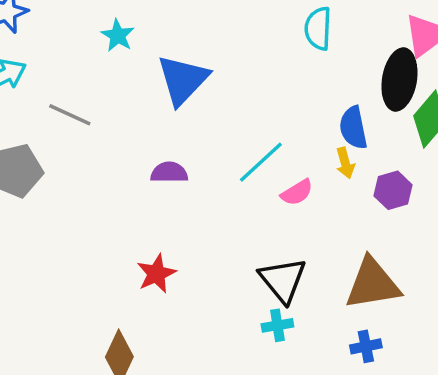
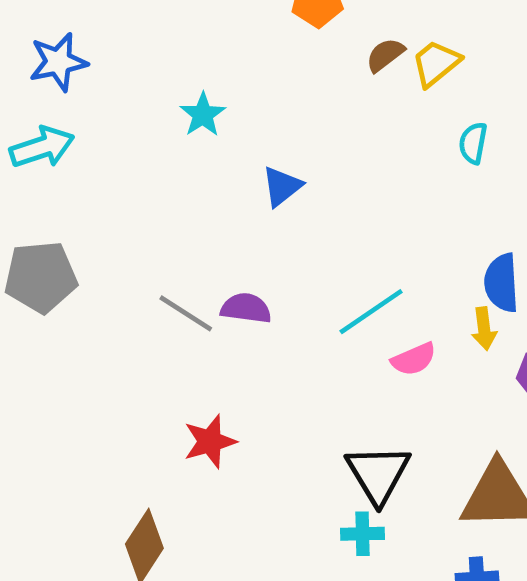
cyan semicircle: (318, 28) -> (473, 143), size x0.7
blue triangle: (183, 80) -> (282, 186), size x0.6
gray line: (70, 115) -> (186, 313), moved

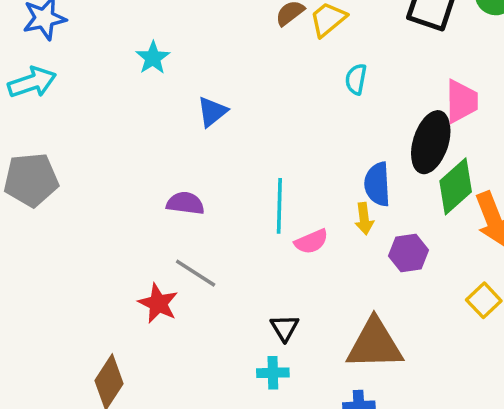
cyan line: (371, 312) -> (279, 206), turned -54
gray line: (186, 313) -> (196, 273), moved
red star: (210, 441) -> (158, 303), turned -30
black triangle: (378, 474) -> (285, 328), size x0.6

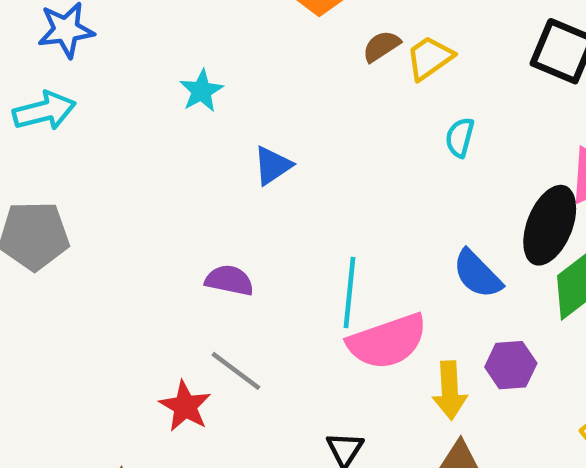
blue semicircle: (377, 184) -> (477, 274), turned -45
yellow arrow: (364, 219) -> (450, 390), moved, size x1.4
pink semicircle: (311, 242) -> (387, 341), size x1.8

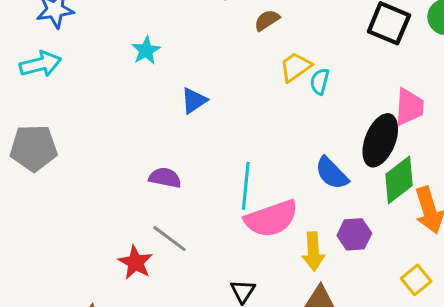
yellow trapezoid: (430, 58) -> (295, 67), moved

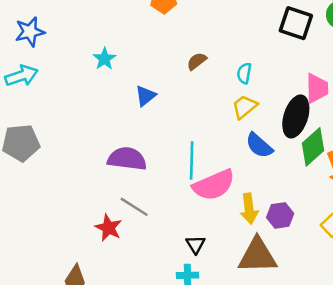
brown semicircle: (267, 20) -> (197, 61), moved
yellow trapezoid: (295, 67) -> (245, 107), moved
purple semicircle: (165, 178) -> (127, 159), size x1.5
purple hexagon: (354, 234) -> (280, 215), moved

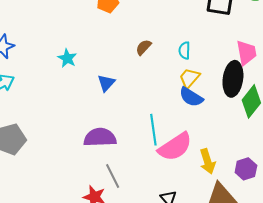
blue semicircle: (259, 145) -> (191, 97), moved
gray line: (134, 207) -> (113, 176), turned 40
purple hexagon: (280, 215) -> (246, 169), moved

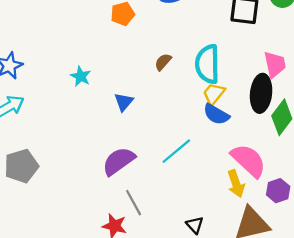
cyan semicircle: (184, 50) -> (207, 64), size x2.0
cyan line: (153, 130) -> (176, 151), turned 60
purple semicircle: (100, 137) -> (119, 161), turned -32
pink semicircle: (175, 147) -> (249, 161), moved, turned -102

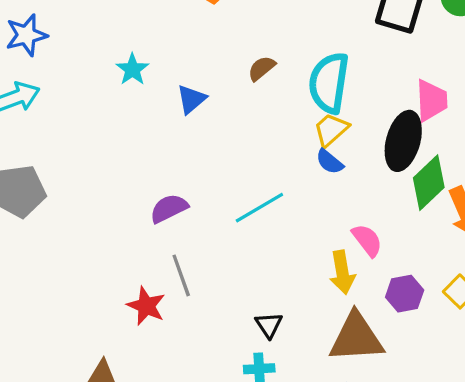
blue triangle: (124, 102) -> (191, 99), moved
blue semicircle: (216, 114) -> (330, 162), size x0.7
purple semicircle: (119, 161) -> (169, 208), size x0.7
pink semicircle: (249, 161) -> (367, 240), size x0.6

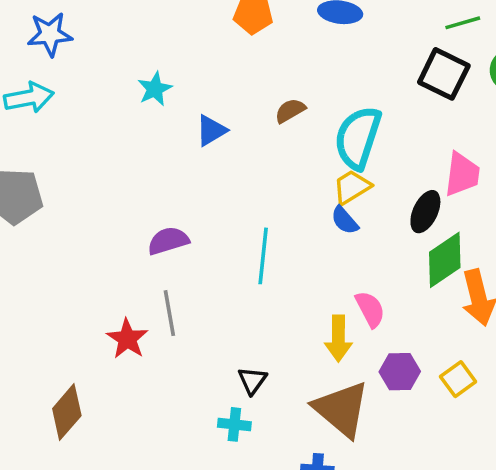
black ellipse: (403, 141) -> (425, 212), size x0.7
cyan line: (259, 208) -> (263, 256), turned -63
brown triangle: (356, 338) -> (341, 409), turned 34

